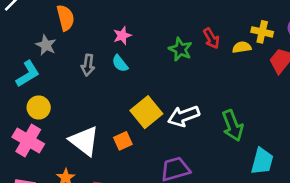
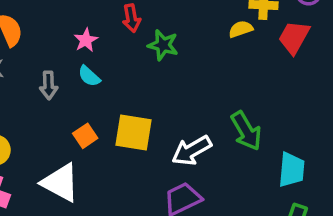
red arrow: (211, 38) -> (131, 18), moved, turned 30
yellow square: (146, 112) -> (133, 133), turned -32
white arrow: (184, 116) -> (192, 151), moved
orange square: (123, 141) -> (85, 136), moved

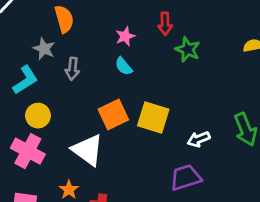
gray arrow: (49, 85) -> (72, 69), moved
orange square: (85, 136) -> (113, 115), size x1.5
white arrow: (192, 151) -> (199, 139), size x0.7

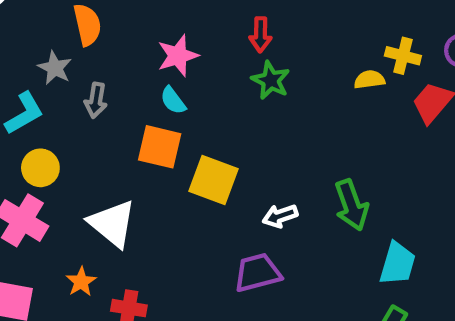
red arrow: (165, 24) -> (260, 35), moved
pink star: (125, 36) -> (178, 56), size x1.4
orange square: (113, 115) -> (160, 147), moved, turned 36

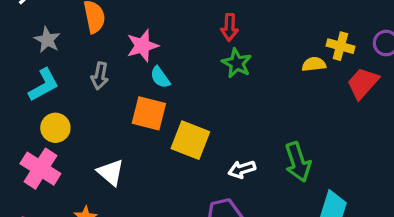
pink star: (178, 56) -> (142, 46), moved
gray star: (55, 68) -> (47, 40), moved
white triangle: (112, 223) -> (111, 172), size x0.7

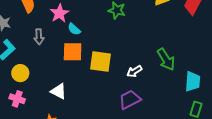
pink cross: (40, 169) -> (17, 99), size x0.7

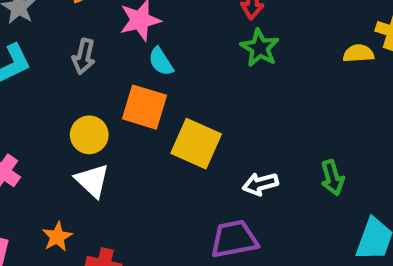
green arrow: (166, 59) -> (332, 178), size x0.7
yellow circle: (20, 73) -> (89, 135), moved

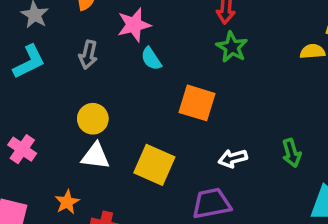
orange square: (144, 107) -> (197, 103), moved
yellow square: (196, 144) -> (154, 165), moved
white triangle: (92, 181) -> (95, 156), turned -36

